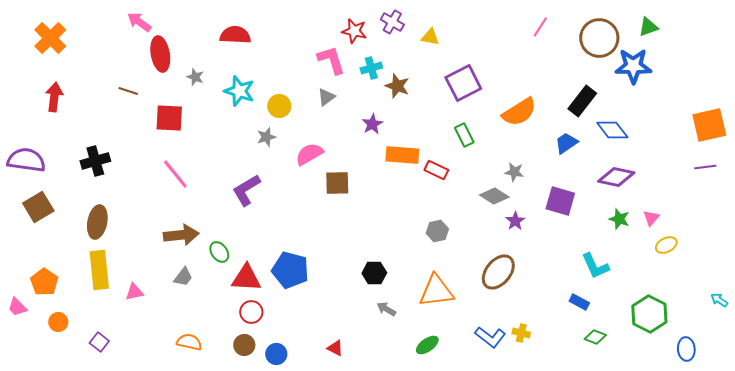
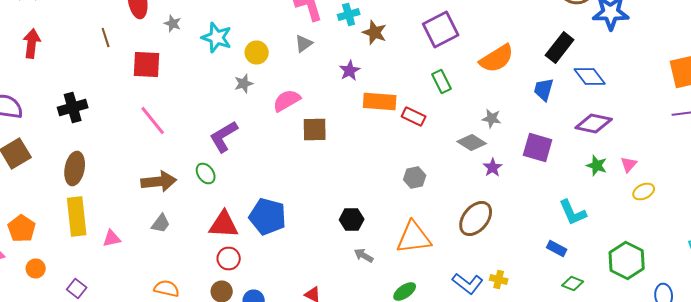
brown line: (128, 91) -> (106, 38), turned 54
blue trapezoid: (566, 143) -> (544, 90), turned -40
green ellipse: (219, 252) -> (206, 174), moved

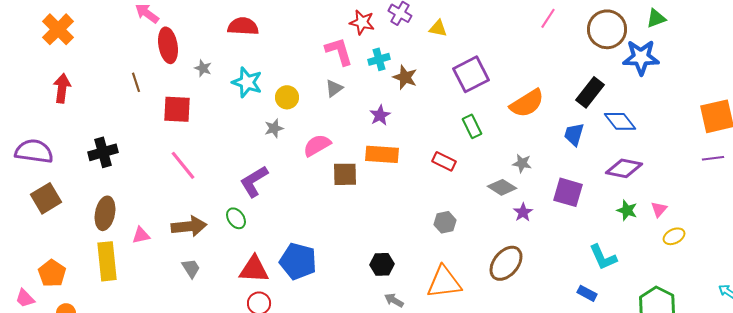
orange rectangle: (380, 102) -> (382, 154), moved
gray trapezoid: (161, 224) -> (191, 268), turned -70
pink triangle: (112, 238) -> (141, 235), moved

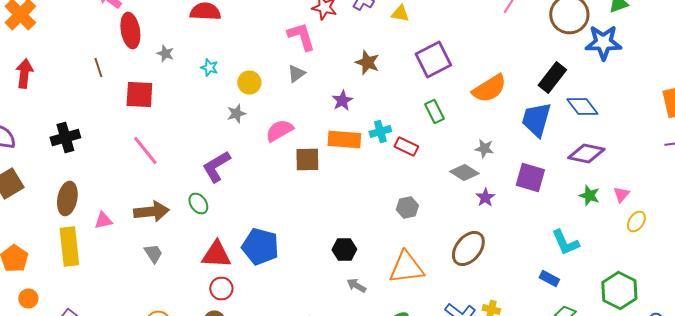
cyan cross: (379, 59) -> (380, 132), moved
cyan star: (247, 82) -> (209, 68), size x0.6
blue trapezoid: (574, 134) -> (536, 120), size x1.5
yellow ellipse: (674, 236) -> (636, 222), turned -30

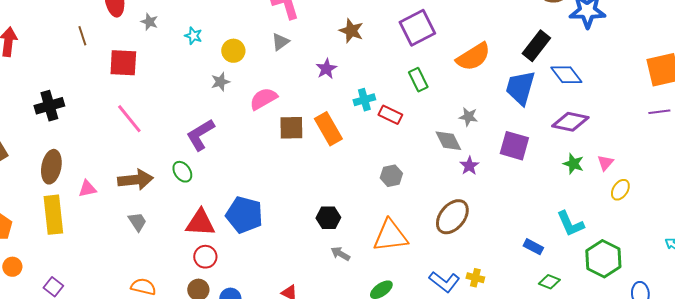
orange rectangle: (344, 140) -> (328, 129), moved, turned 56
gray diamond: (464, 172) -> (448, 141), turned 32
cyan L-shape: (565, 242) -> (570, 224), moved

